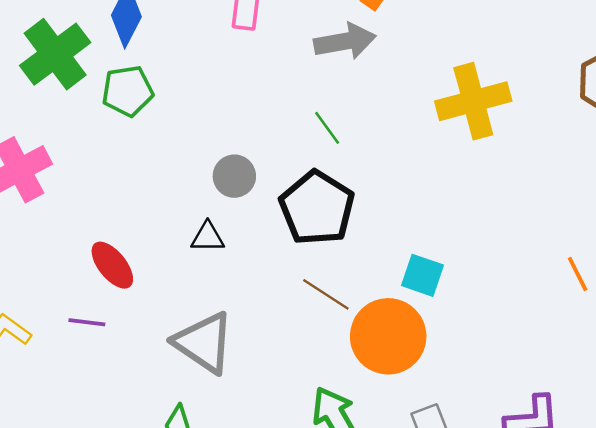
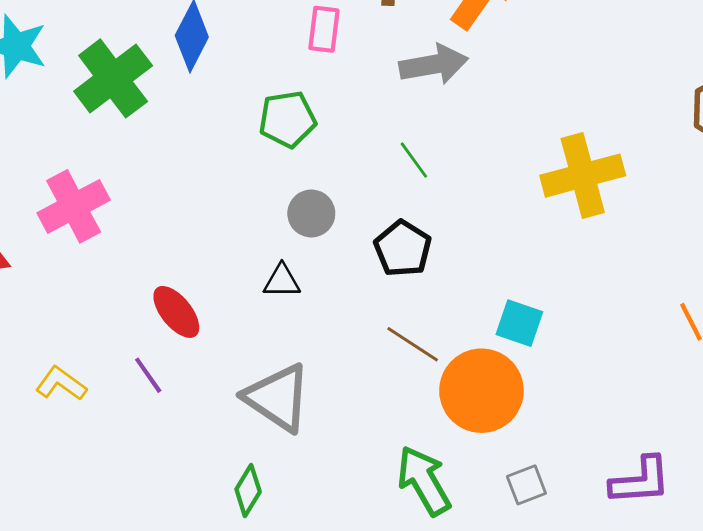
green pentagon: (128, 91) -> (287, 119), moved
yellow cross: (473, 101) -> (583, 176), moved
black pentagon: (317, 208) -> (403, 249), size x0.7
purple line: (87, 322) -> (148, 375), turned 48

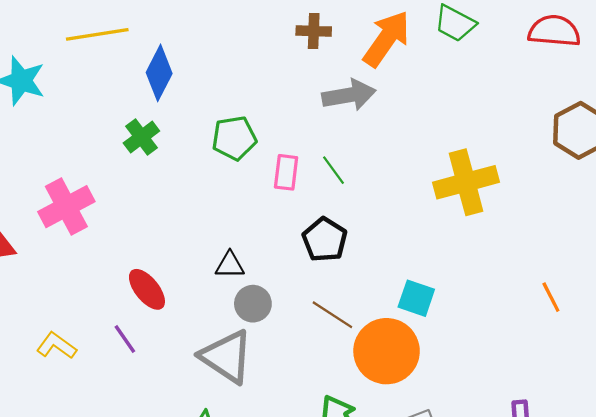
pink rectangle: (324, 29) -> (286, 172), moved
green cross: (113, 78) -> (141, 137), moved, size x0.6
gray circle: (311, 213) -> (253, 304), moved

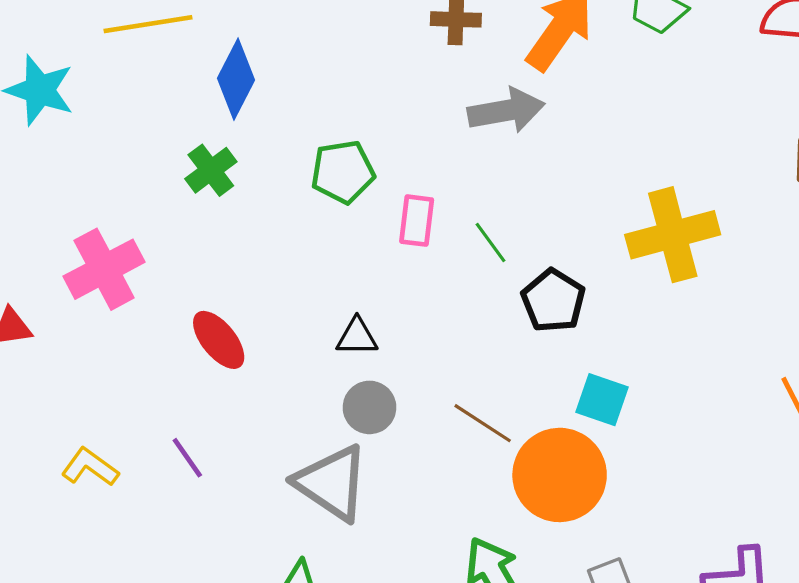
green line: (334, 170) -> (490, 243), moved
black pentagon: (325, 240) -> (553, 301), moved
black triangle: (230, 265) -> (357, 337), moved
red ellipse: (147, 289) -> (219, 340), moved

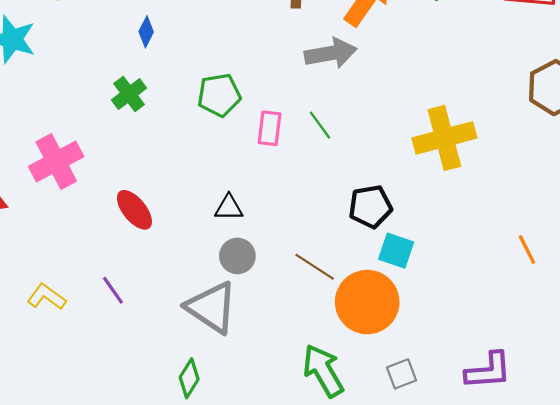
blue diamond: (236, 79) -> (146, 32), size x0.6
green line: (490, 243) -> (320, 125), moved
black pentagon: (553, 301) -> (370, 207), moved, turned 30

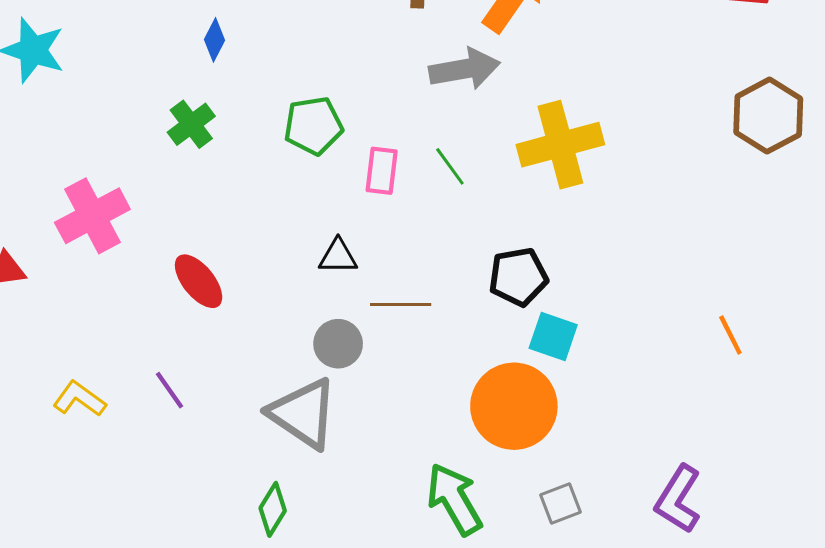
yellow cross: (444, 138) -> (560, 145), moved
black triangle: (229, 208) -> (338, 257), moved
brown line: (315, 267) -> (401, 304), moved, turned -33
purple L-shape: (488, 371) -> (678, 499), turned 126

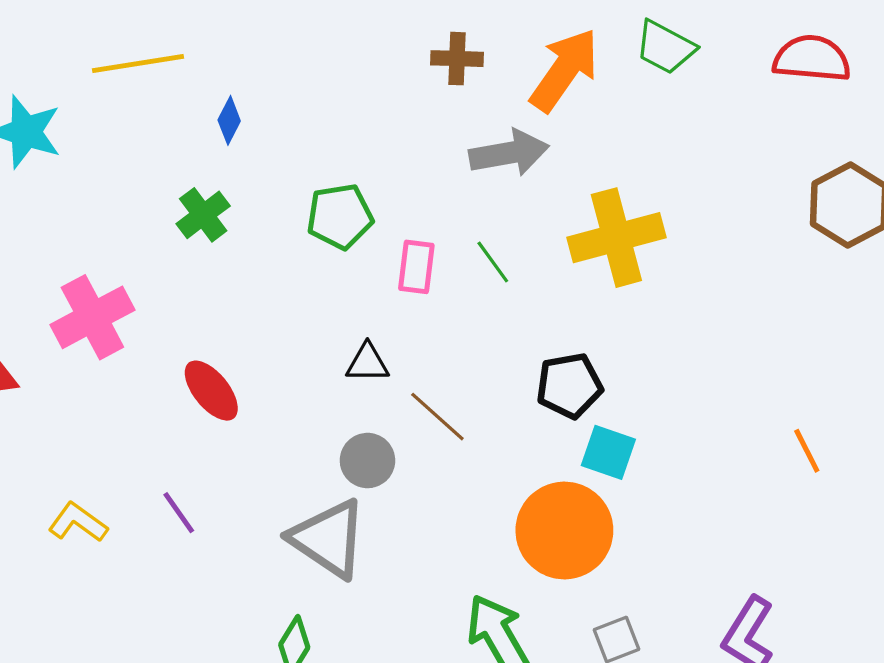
brown line: (401, 304) -> (437, 417), turned 42

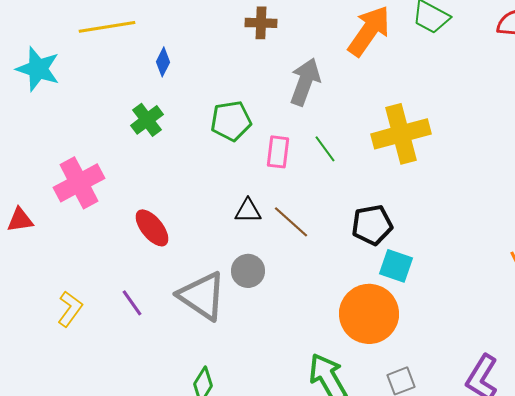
brown cross: (457, 59) -> (261, 23), moved
gray arrow: (509, 153) -> (305, 82), moved, turned -60
brown line: (437, 417) -> (291, 222), moved
yellow L-shape: (78, 522) -> (70, 309), turned 90
gray triangle: (328, 539) -> (202, 296), moved

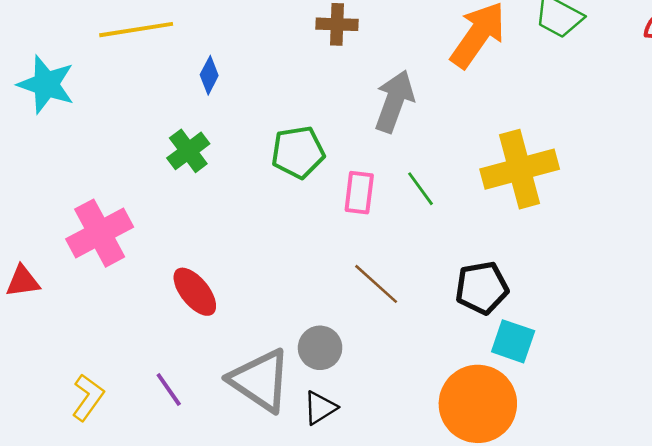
black triangle: (248, 211) -> (320, 408), moved, turned -32

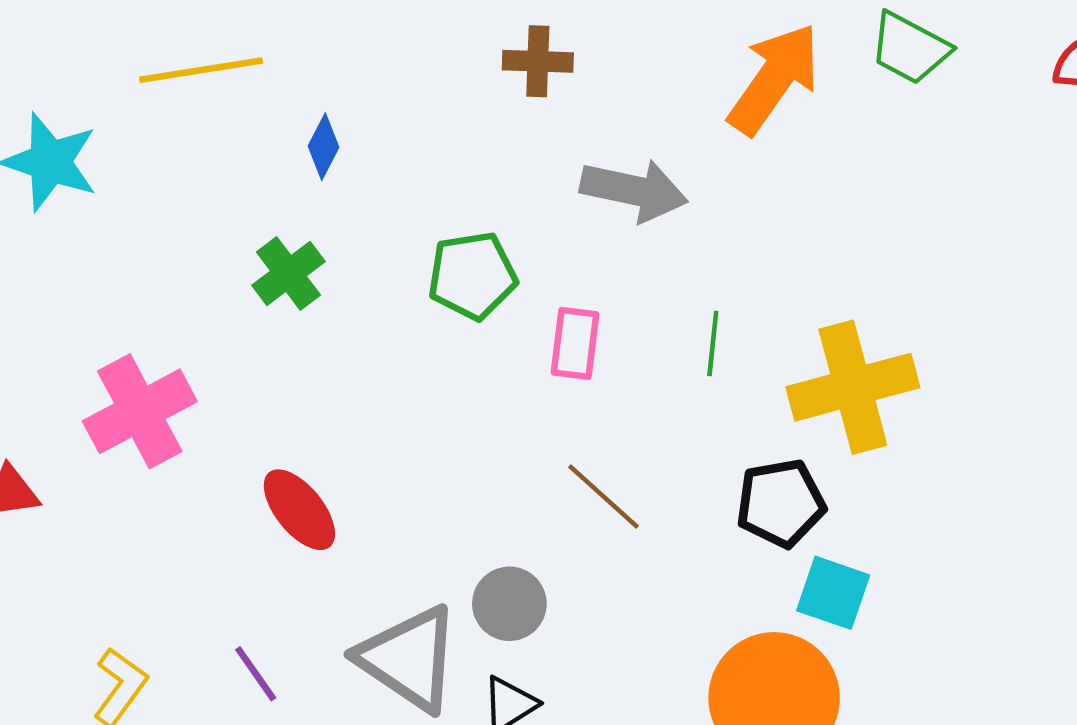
gray arrow: (394, 101) -> (634, 190), turned 82
yellow cross: (520, 169) -> (853, 387), moved
green line: (420, 189) -> (713, 343), moved, turned 42

